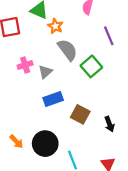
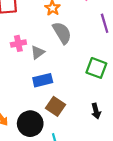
green square: (91, 66) -> (96, 68), moved, turned -35
brown square: (80, 114) -> (55, 106), moved

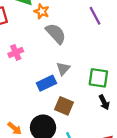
gray triangle: (38, 52) -> (63, 69), moved
green square: (96, 68) -> (98, 78), moved

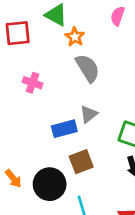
pink cross: (16, 52) -> (32, 83), turned 32
brown square: (64, 106) -> (81, 162), turned 36

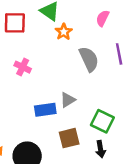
gray semicircle: (88, 68) -> (89, 59), moved
brown square: (81, 162) -> (69, 138), moved

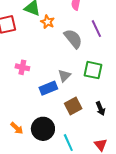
pink cross: (23, 67) -> (22, 67), moved
green square: (102, 121) -> (93, 70), moved

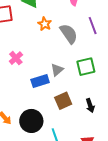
orange star: (48, 22) -> (45, 24), moved
pink cross: (22, 67) -> (16, 58), turned 32
green square: (93, 70) -> (86, 67), turned -30

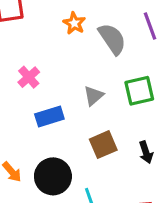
blue rectangle: (40, 81) -> (49, 116), moved

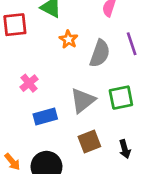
gray semicircle: (112, 39) -> (100, 53), turned 52
gray triangle: (94, 96) -> (83, 100), size x1.5

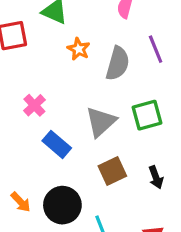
blue rectangle: (45, 117) -> (57, 144), turned 60

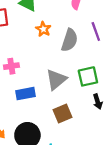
pink cross: (34, 105) -> (11, 66), turned 32
blue rectangle: (57, 144) -> (25, 94), turned -54
black arrow: (156, 177) -> (98, 102), moved

